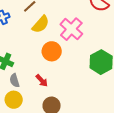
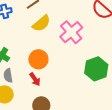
orange circle: (52, 51) -> (38, 59), moved

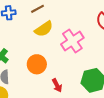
red arrow: (35, 79) -> (57, 85), moved

